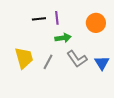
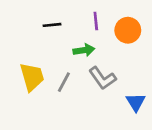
purple line: (57, 18) -> (96, 21), moved
blue triangle: (102, 63) -> (136, 102), moved

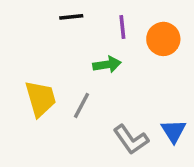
black line: (52, 25) -> (71, 17), moved
gray L-shape: (102, 78) -> (131, 140), moved

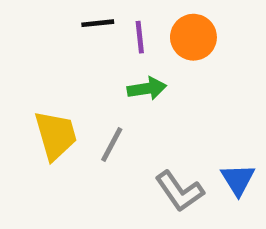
purple line: (122, 27) -> (140, 37), moved
orange circle: (163, 39) -> (193, 37), moved

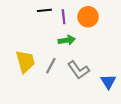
gray L-shape: (179, 191) -> (78, 70), moved

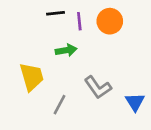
green arrow: (67, 40) -> (66, 50), moved
gray line: (51, 66) -> (59, 105), moved

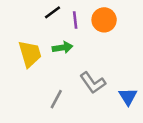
black line: (56, 13) -> (53, 12), turned -30
yellow trapezoid: (32, 77) -> (30, 54), moved

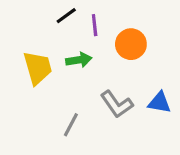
orange circle: (104, 20) -> (131, 44), moved
blue triangle: (128, 97) -> (159, 103), moved, turned -48

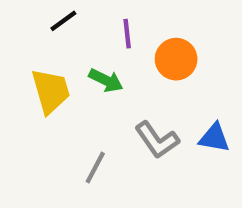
black line: (66, 16) -> (63, 21), moved
green arrow: (79, 60) -> (106, 80), turned 35

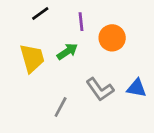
green arrow: (106, 80) -> (67, 51), turned -60

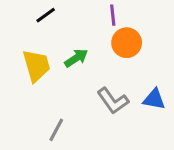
purple line: (81, 22) -> (113, 15), moved
gray line: (61, 107) -> (56, 130), moved

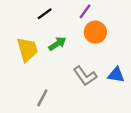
black line: (46, 15) -> (45, 14), moved
purple line: (113, 15) -> (85, 11), turned 42

